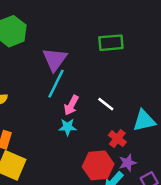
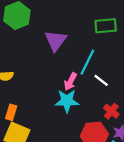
cyan line: (56, 84) -> (87, 62), moved
cyan star: (67, 127) -> (67, 101), size x1.5

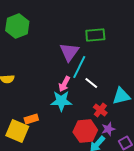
purple triangle: (56, 41) -> (69, 52), moved
orange rectangle: (11, 112) -> (31, 119), moved, turned 56

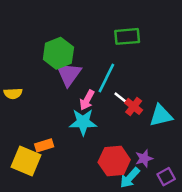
green hexagon: (17, 26) -> (58, 53), moved
purple triangle: (69, 52) -> (69, 74), moved
red cross: (100, 110) -> (134, 106), moved

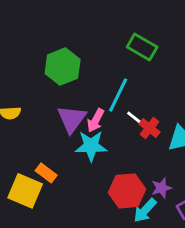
green rectangle: (127, 36) -> (142, 47), turned 35
purple triangle: (69, 74) -> (72, 119), moved
orange rectangle: (44, 145) -> (46, 173), turned 54

